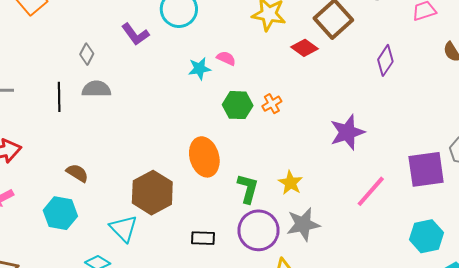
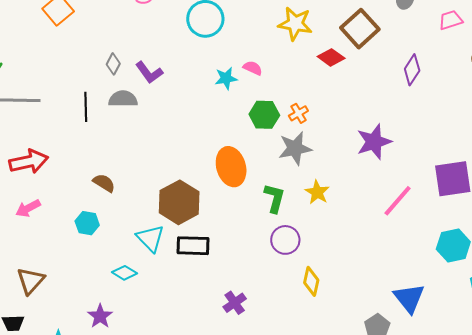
purple L-shape: (135, 34) -> (149, 72), moved
cyan hexagon: (60, 213) -> (87, 223), size x0.7
gray star: (303, 224) -> (295, 148), moved
purple circle: (259, 230) -> (285, 240), size x0.7
black rectangle: (203, 238) -> (193, 246), moved, size x1.4

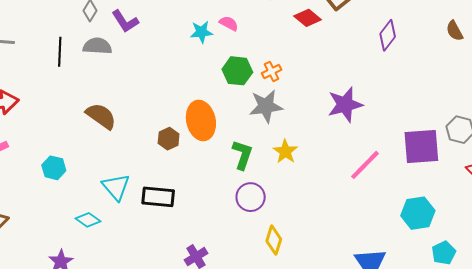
brown semicircle: (104, 183) -> (101, 116), moved, size x1.4
brown hexagon: (179, 202) -> (169, 139), moved, size x0.5

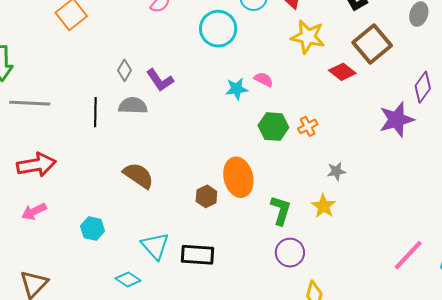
purple star: (345, 105) -> (397, 120), moved
gray star: (266, 106) -> (336, 171), moved, size x0.6
pink line: (365, 165) -> (408, 255), moved

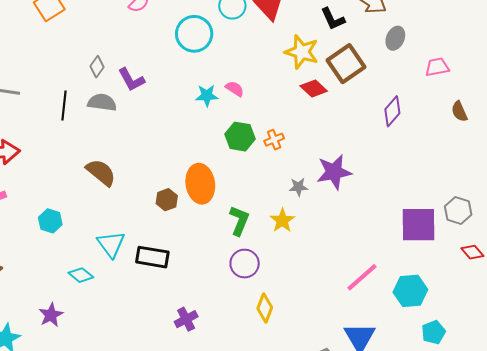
yellow star: (308, 37) -> (302, 52), moved
purple star: (397, 120) -> (334, 172), moved

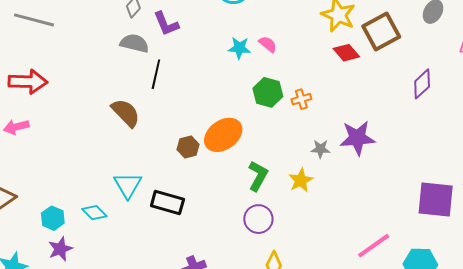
black line: (64, 105) -> (156, 74), moved
orange ellipse: (200, 184) -> (223, 135), turned 57
cyan hexagon: (50, 221) -> (53, 218), moved

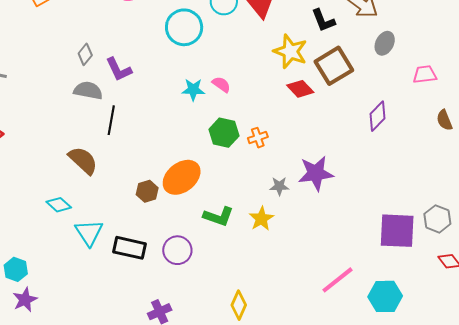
green L-shape: (258, 176) -> (218, 216), turned 84
cyan diamond: (94, 213) -> (59, 205), moved
purple circle: (258, 219) -> (177, 250), moved

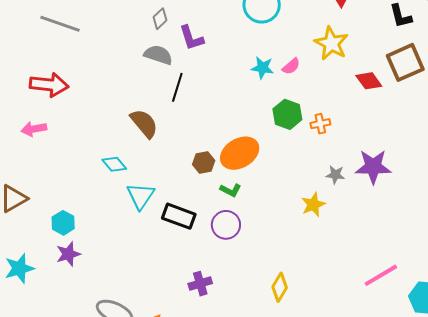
yellow star: (290, 51) -> (331, 43), moved
pink semicircle: (221, 84) -> (291, 66), turned 96
green L-shape: (218, 216) -> (231, 190), moved, size x0.7

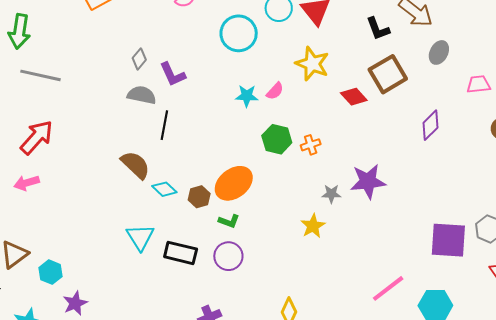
red arrow: (49, 85) -> (37, 137), turned -48
cyan diamond: (114, 164) -> (164, 189), moved
cyan hexagon: (63, 223) -> (51, 272), moved

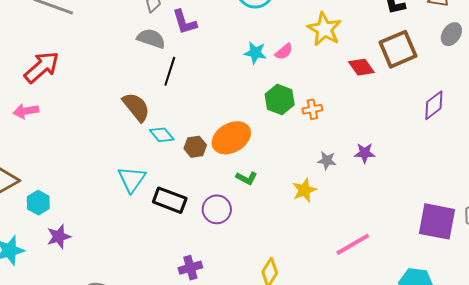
purple star: (368, 181) -> (365, 153), size x0.6
green L-shape: (229, 221) -> (247, 178), moved
pink line: (388, 288) -> (353, 244), moved

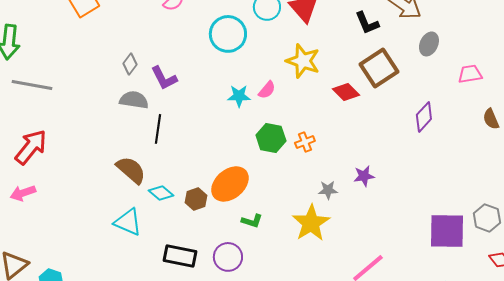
cyan triangle: (132, 179) -> (128, 222), moved, turned -32
yellow star: (304, 190) -> (311, 223), size x1.5

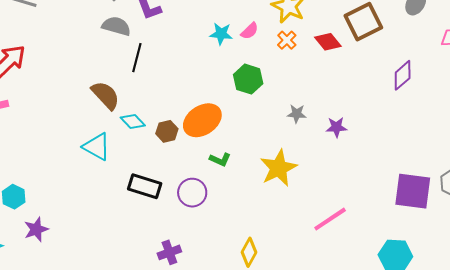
orange cross: (305, 142) -> (287, 40), moved, turned -30
gray star: (328, 190) -> (297, 114), moved

